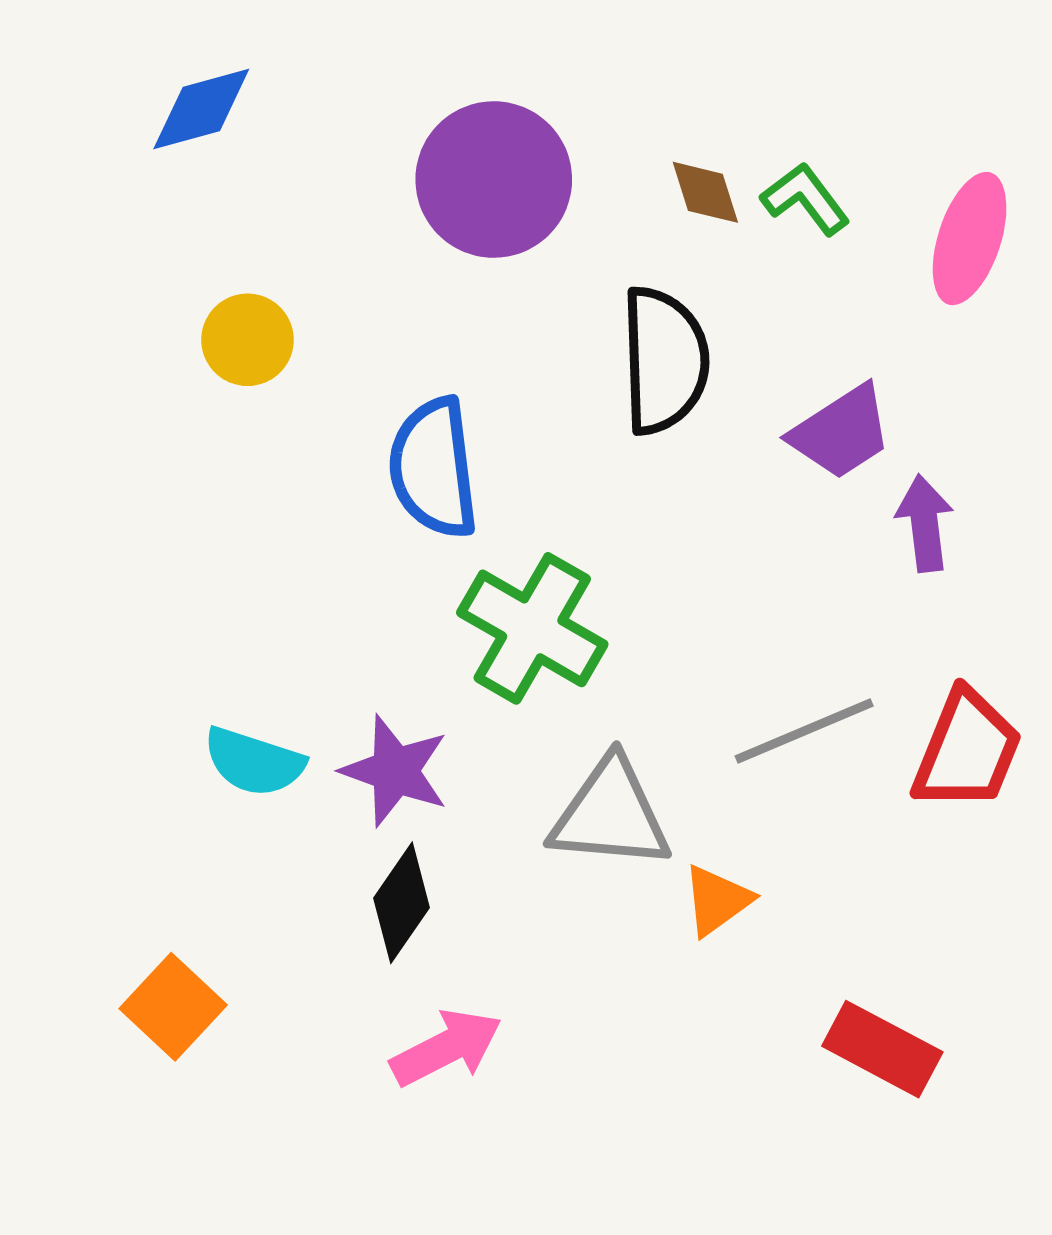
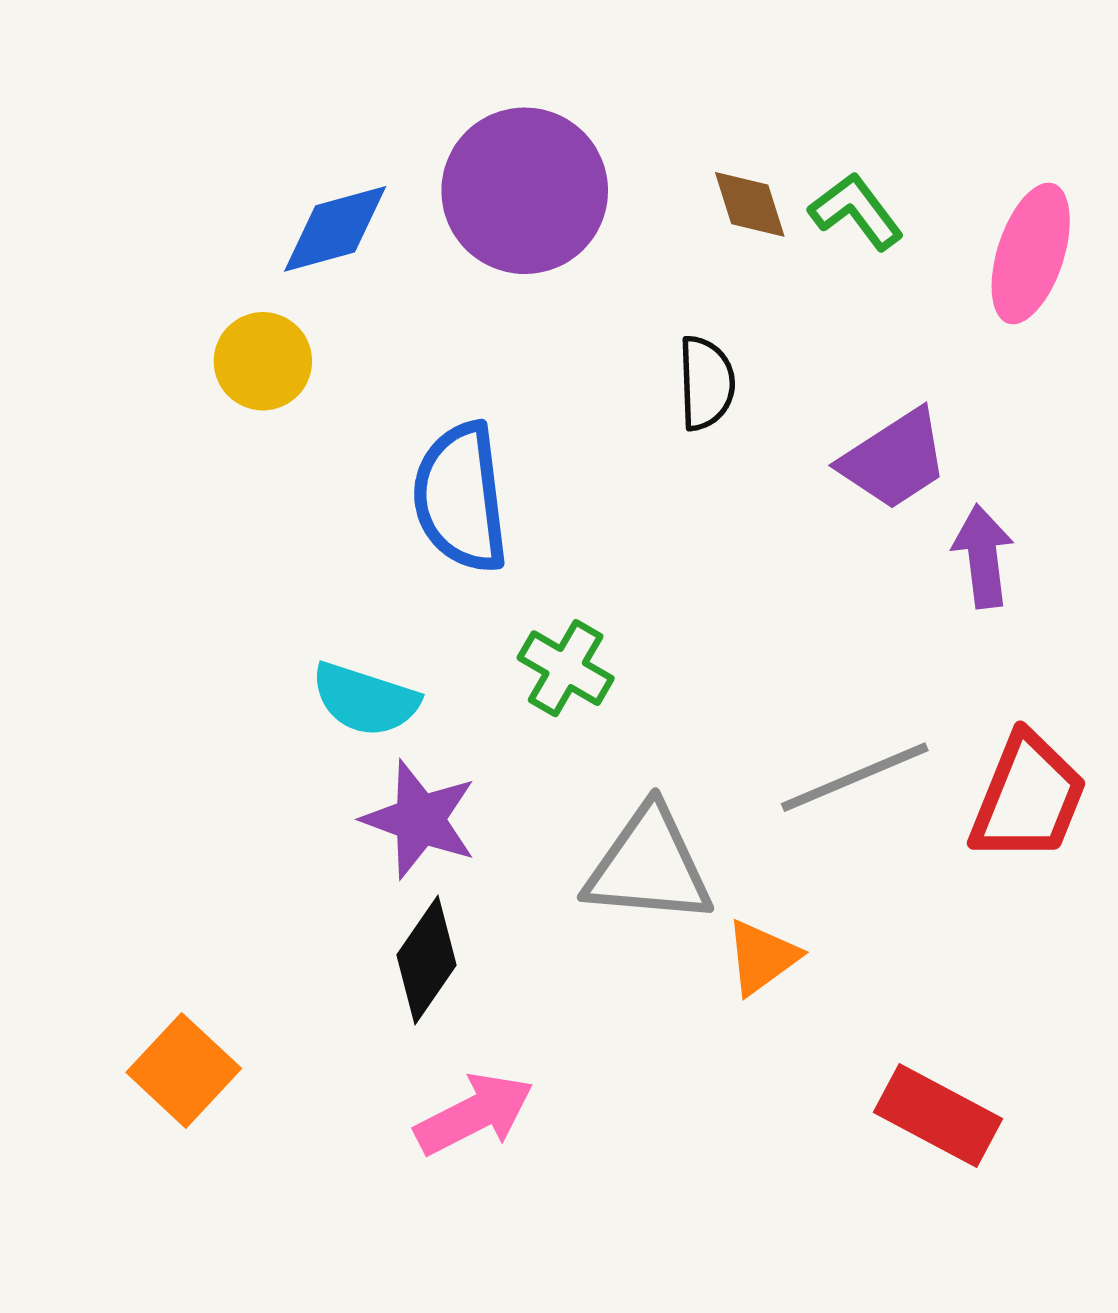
blue diamond: (201, 109) -> (335, 229), moved
black semicircle: (664, 360) -> (706, 383), size x0.6
green cross: (532, 628) -> (566, 668), size x0.6
cyan semicircle: (254, 762) -> (365, 699), moved

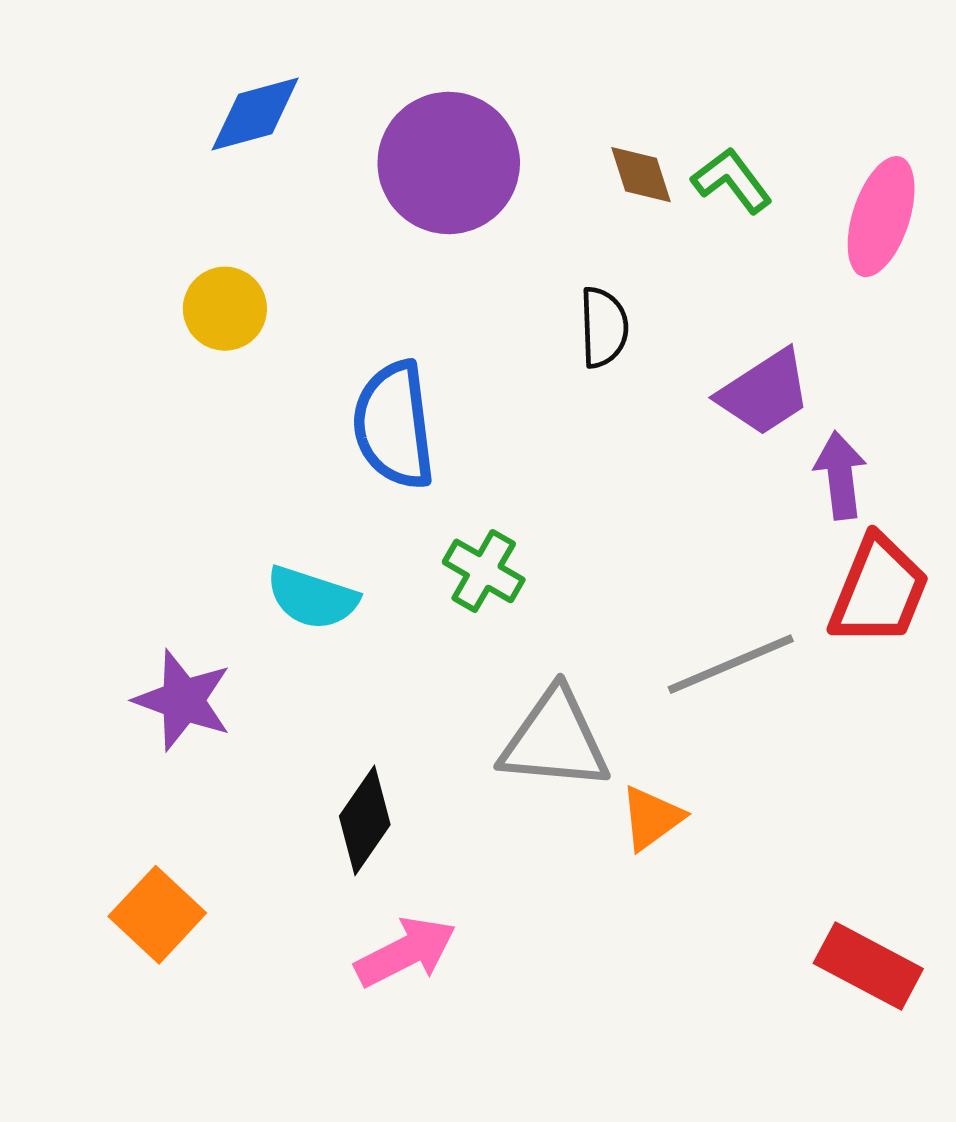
blue diamond: (335, 229) -> (255, 114), moved
red trapezoid: (1028, 798) -> (879, 591), moved
purple star: (420, 819) -> (183, 700), moved
red rectangle: (938, 1115) -> (868, 966), moved

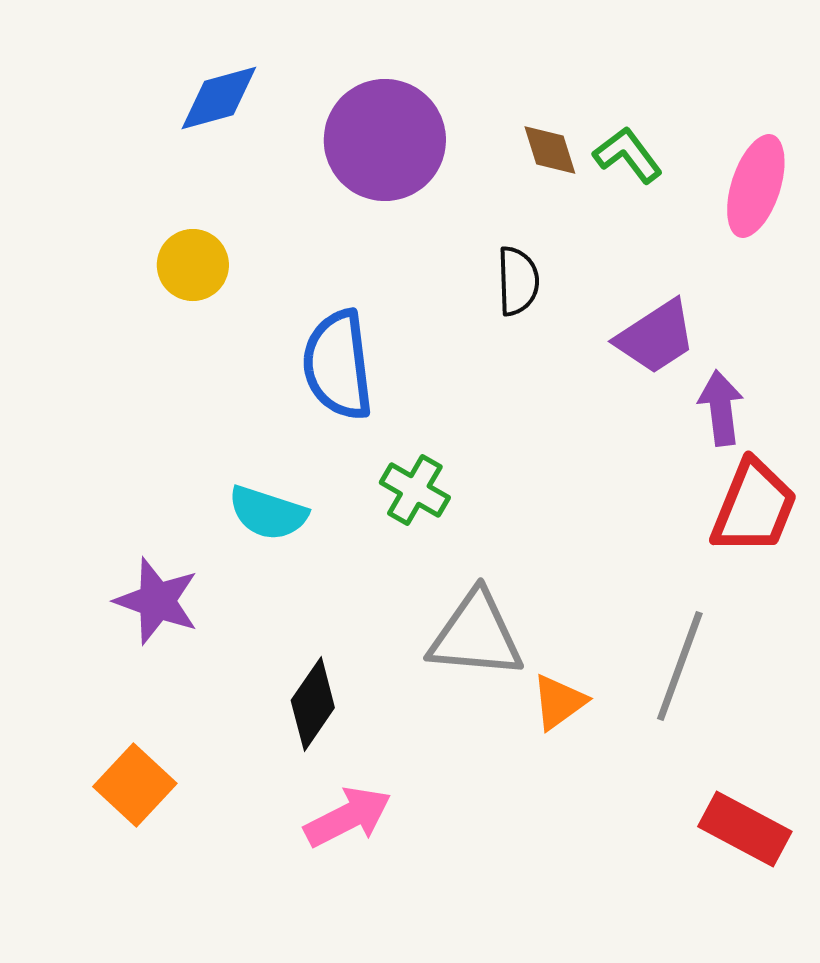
gray line: (731, 664) -> (680, 666), moved, turned -47

